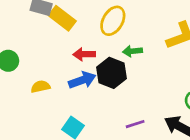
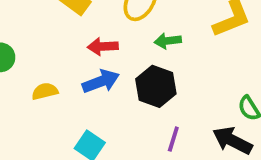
black hexagon: (112, 73) -> (156, 86), moved
purple line: (135, 124) -> (173, 139), turned -54

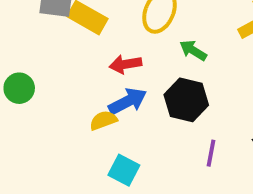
green arrow: (168, 41) -> (193, 50), turned 45
yellow semicircle: (45, 91) -> (103, 120), moved

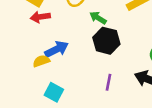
red arrow: (125, 64) -> (40, 17), moved
black hexagon: (186, 100) -> (106, 41), moved

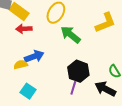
green arrow: (98, 18) -> (71, 35), size x1.5
black hexagon: (106, 41) -> (78, 71), moved

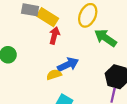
red arrow: (24, 29) -> (54, 35), turned 112

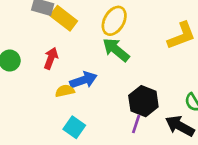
red arrow: (54, 35) -> (51, 58), moved
green arrow: (106, 38) -> (116, 50), moved

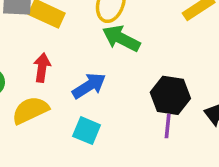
yellow semicircle: (65, 91) -> (30, 110), moved, size x1.5
cyan square: (74, 127) -> (87, 131), moved

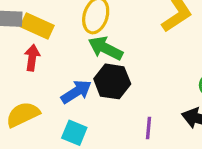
red arrow: (42, 68) -> (32, 58), moved
black hexagon: (170, 95) -> (112, 81), moved

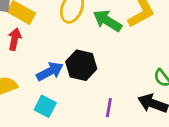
green arrow: (106, 48) -> (107, 21), moved

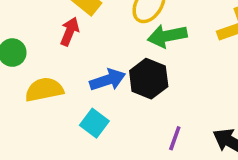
green arrow: (107, 21) -> (167, 36), moved, turned -52

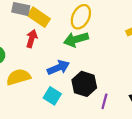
green arrow: (167, 36) -> (76, 39), moved
black hexagon: (149, 79) -> (84, 84), moved

